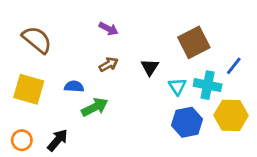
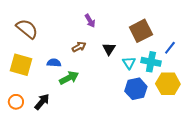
purple arrow: (109, 29) -> (90, 21), moved, turned 32

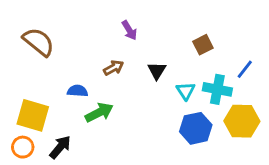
brown square: (141, 31) -> (203, 45), size x0.6
yellow square: (21, 65) -> (33, 115), moved

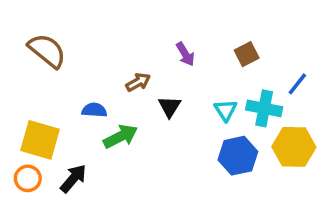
purple arrow: (129, 30) -> (185, 54), moved
black triangle: (157, 71) -> (170, 107), moved

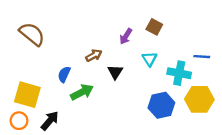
purple arrow: (185, 54) -> (126, 36), turned 63
brown square: (247, 54) -> (154, 27), moved, turned -35
blue line: (297, 84) -> (202, 57), turned 56
blue semicircle: (94, 110) -> (64, 74), turned -70
cyan triangle: (226, 110) -> (150, 59), moved

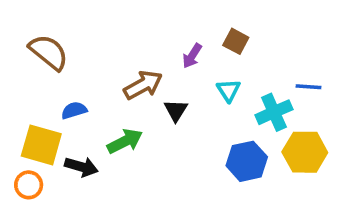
brown arrow: (94, 55) -> (143, 85), size x1.5
cyan cross: (179, 73) -> (274, 112), turned -35
blue semicircle: (64, 74) -> (74, 110), moved, turned 49
black arrow: (50, 121) -> (81, 167), moved, turned 66

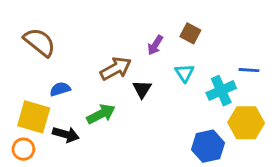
blue hexagon: (247, 161) -> (208, 146), moved

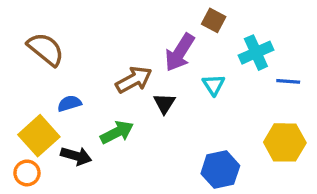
brown square: (190, 33) -> (214, 20), moved
purple arrow: (155, 45) -> (180, 53), size x1.6
cyan cross: (221, 91) -> (256, 53), moved
yellow square: (34, 117) -> (39, 136), turned 32
blue hexagon: (208, 146) -> (220, 170), moved

